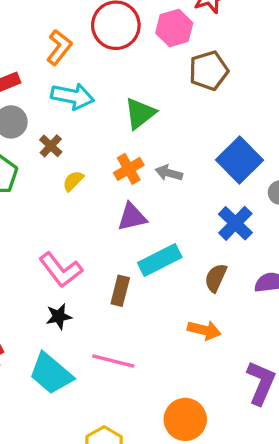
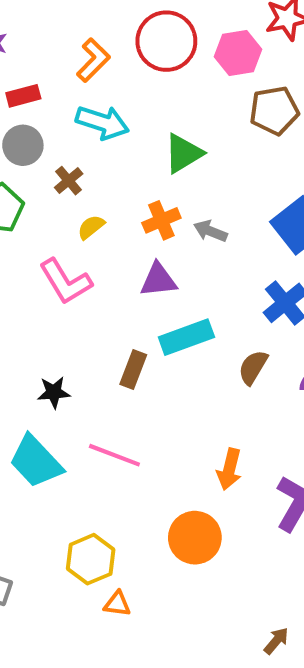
pink L-shape: (61, 270) -> (66, 281), moved
orange arrow: (204, 330) -> (229, 469), moved, turned 84

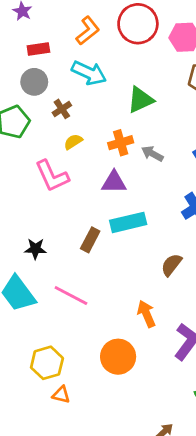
brown semicircle: (253, 367) -> (171, 265), moved
orange arrow: (229, 469) -> (146, 314), turned 136

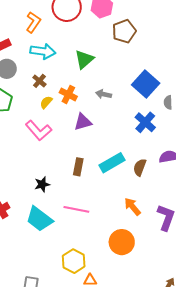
brown cross: (62, 109) -> (39, 81), moved
orange cross: (121, 143) -> (68, 95), moved, turned -30
cyan rectangle: (128, 222) -> (112, 163), moved

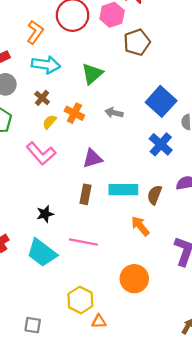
purple triangle: (83, 122) -> (92, 158), moved
cyan rectangle: (112, 163) -> (123, 190), turned 30
orange arrow: (132, 207) -> (140, 226), moved

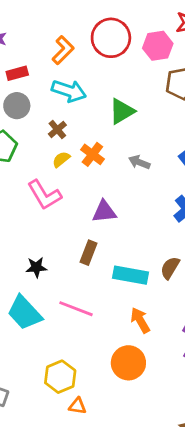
cyan rectangle: (123, 190) -> (130, 275), moved
orange arrow: (140, 226) -> (140, 320), moved

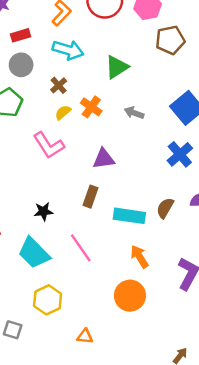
pink line: (76, 309) -> (81, 248), turned 36
yellow hexagon: (60, 377) -> (48, 300), moved

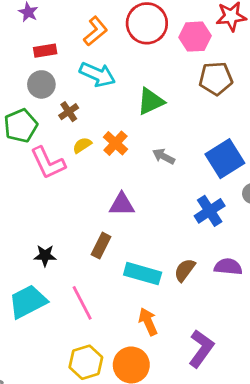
brown cross: (59, 85) -> (69, 112), moved
pink L-shape: (49, 145) -> (48, 163), moved
cyan trapezoid: (34, 253) -> (28, 302), turned 100
yellow hexagon: (48, 300) -> (86, 362), moved

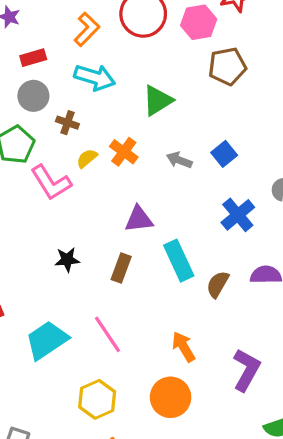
brown cross: (69, 112) -> (67, 123), turned -30
blue square: (225, 159) -> (224, 154), moved, size x0.6
black star: (45, 256) -> (67, 260), moved
cyan rectangle: (143, 274) -> (179, 261), moved, turned 56
yellow hexagon: (86, 362) -> (97, 399), moved

